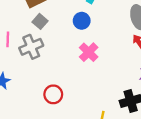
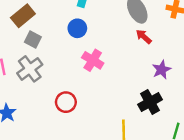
red circle: (53, 94) -> (66, 102), moved

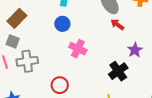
gray square: (33, 39) -> (13, 41), moved
gray cross: (30, 69) -> (27, 61), turned 35
black cross: (150, 102) -> (118, 71), moved

